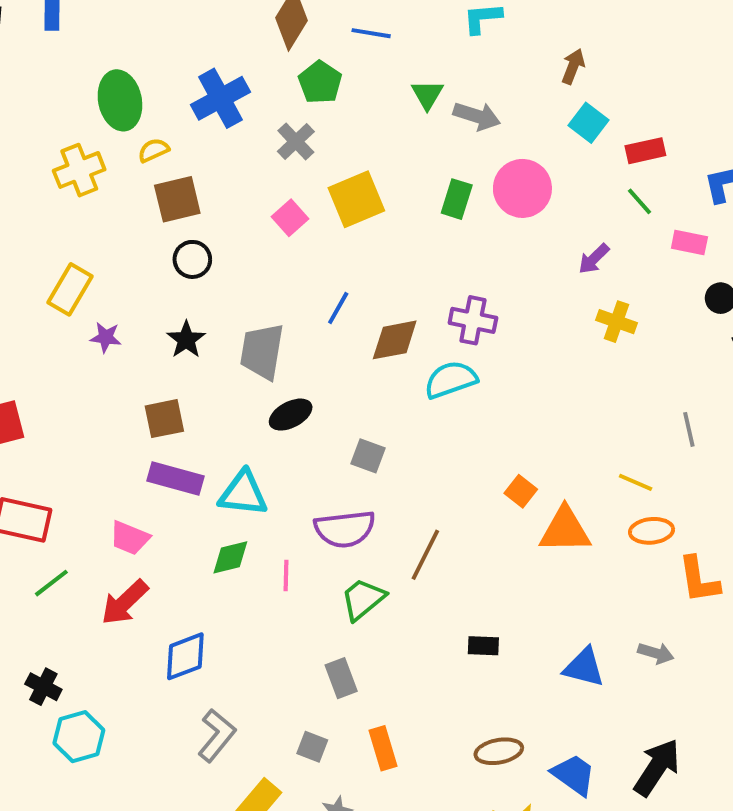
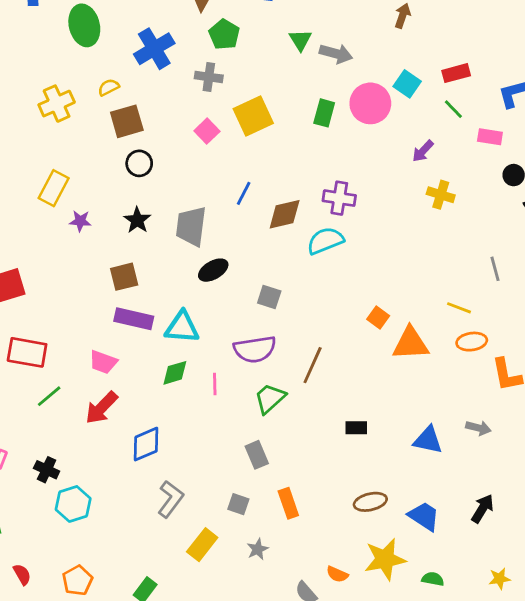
green ellipse: (120, 100) -> (84, 25), moved
cyan square: (588, 123) -> (407, 84), moved
gray cross: (296, 141) -> (209, 77), turned -36
black arrow: (657, 767) -> (483, 509), size x0.7

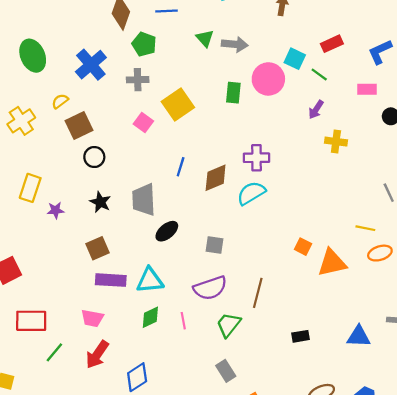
green line: (453, 109) -> (319, 74), moved

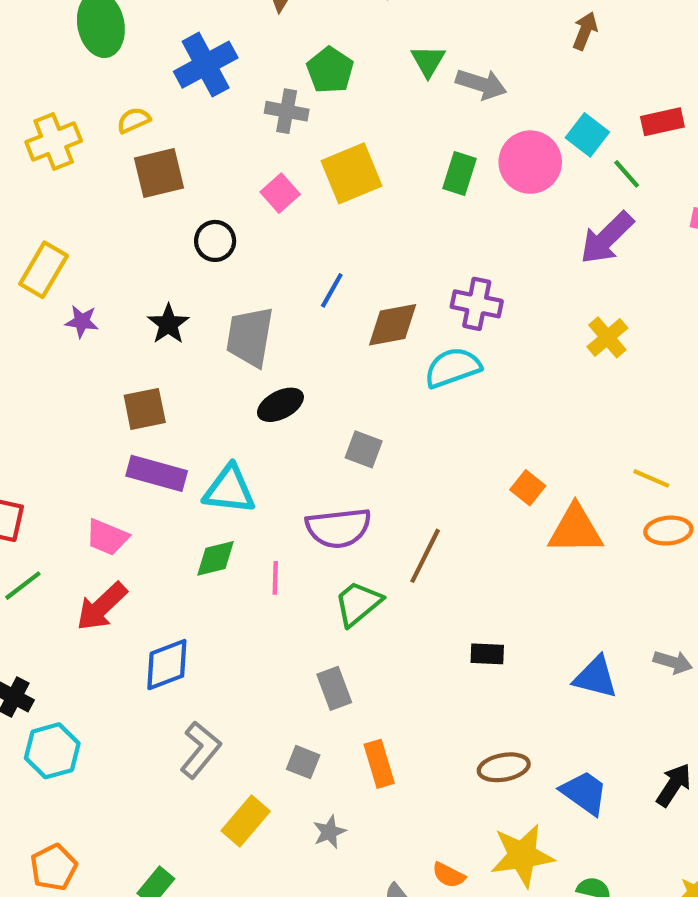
green pentagon: (144, 44) -> (330, 70), moved
purple arrow: (316, 110) -> (607, 238), size x1.6
yellow cross: (336, 142) -> (607, 337), moved, turned 30
black circle: (94, 157) -> (215, 241), moved

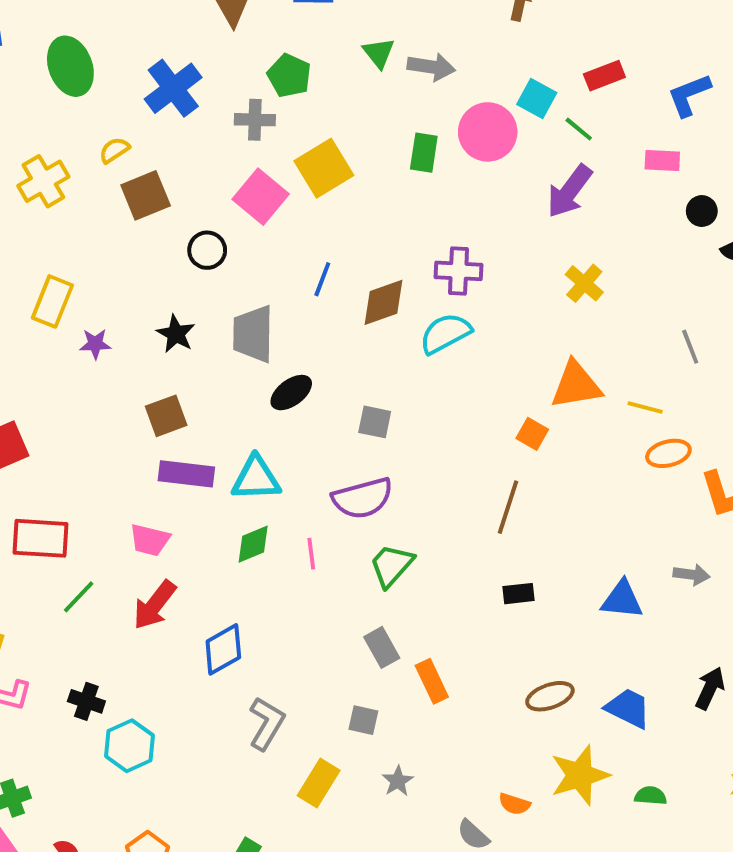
pink square: (280, 193) -> (261, 197), size x1.5
orange triangle: (575, 530) -> (576, 385), moved
brown line: (425, 556) -> (508, 507), moved
orange rectangle: (379, 764) -> (432, 681), moved

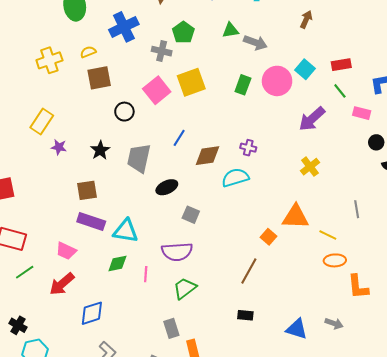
green triangle: (379, 53) -> (230, 30), turned 48
green line: (579, 129) -> (340, 91), moved
purple cross: (458, 271) -> (248, 148), size x0.7
black ellipse: (291, 393) -> (167, 187), moved

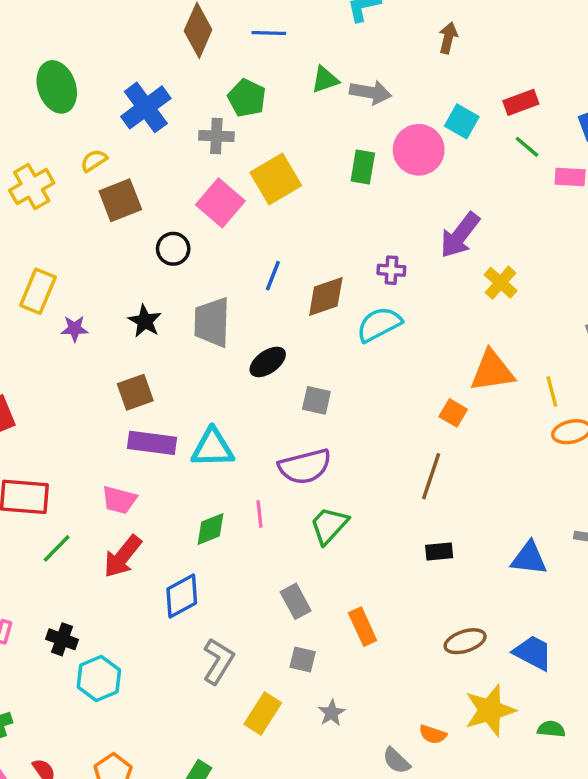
purple arrow: (312, 119) -> (460, 235), moved
yellow line: (328, 235) -> (552, 392), turned 60
green diamond: (117, 263) -> (210, 529), moved
gray rectangle: (171, 328) -> (296, 601), moved

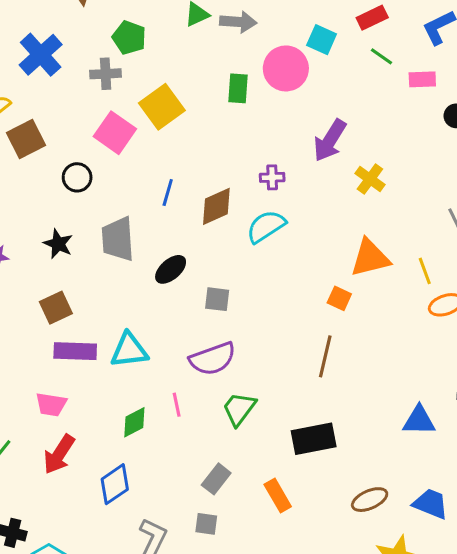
black rectangle: (439, 551) -> (314, 439), moved, size x1.8
gray rectangle: (296, 601) -> (216, 479), turned 72
gray square: (303, 659) -> (206, 524), moved

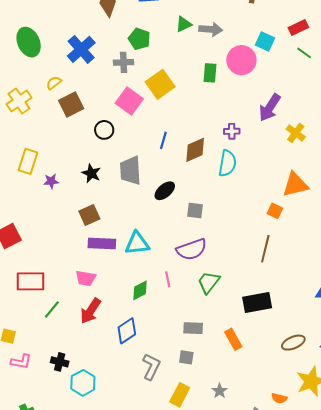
cyan semicircle: (266, 226) -> (227, 163), turned 132
gray rectangle: (216, 479) -> (193, 328), turned 54

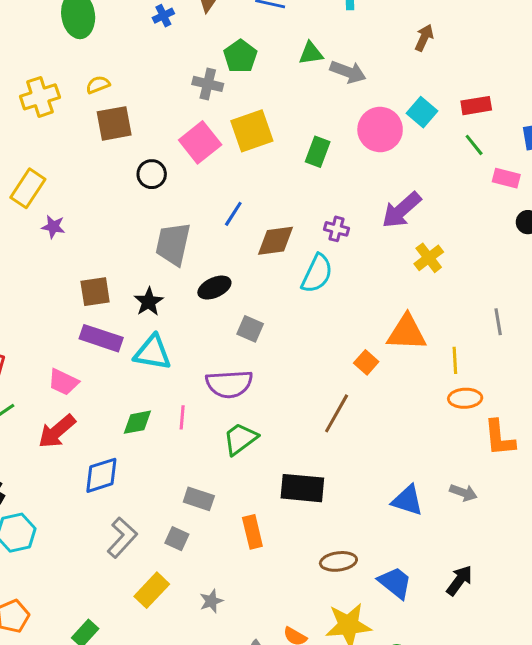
blue cross: (81, 49) -> (163, 16), moved, size x0.5
green rectangle: (210, 73) -> (318, 152), moved
black star: (91, 173) -> (149, 302), moved

